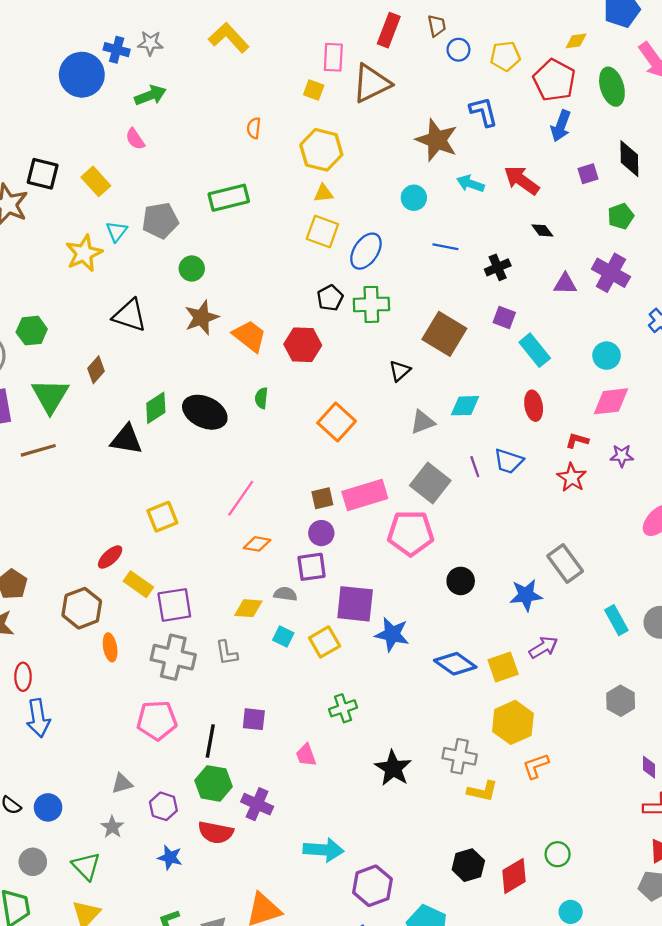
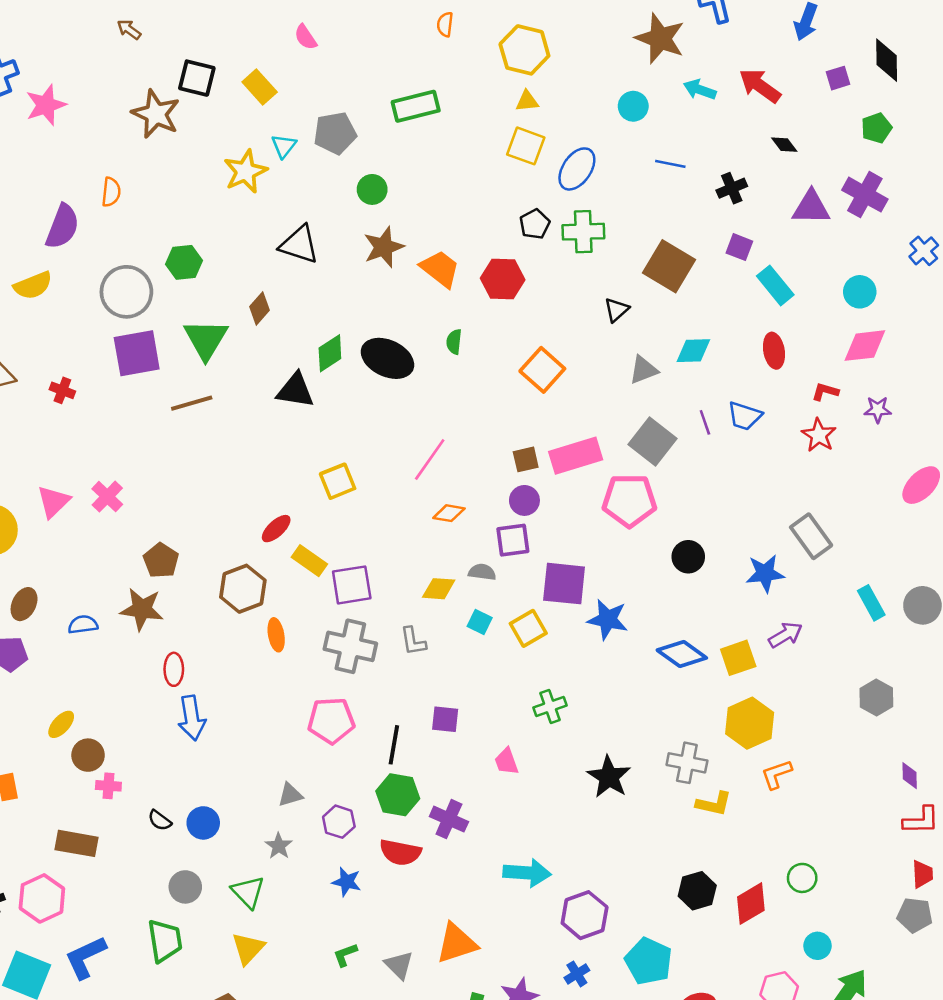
purple triangle: (565, 284) -> (811, 207), size x1.4

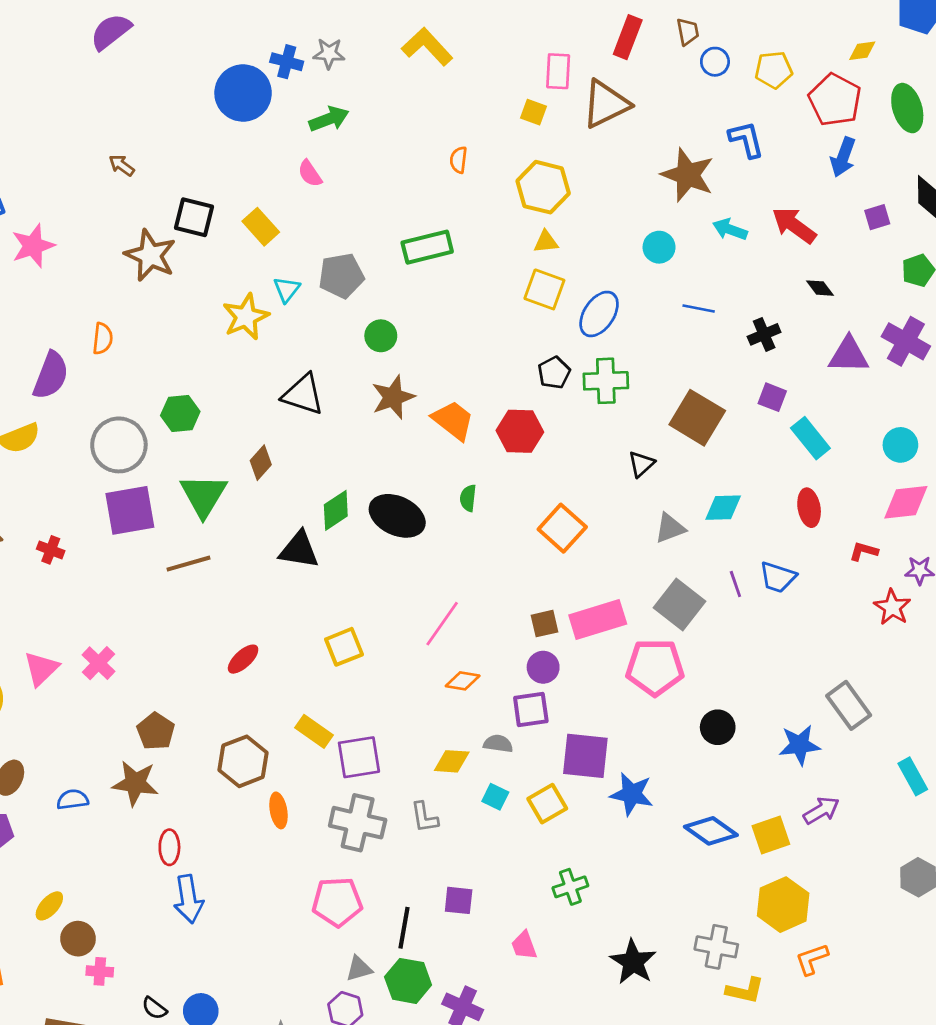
red star: (819, 435) -> (892, 607), moved
red ellipse: (276, 529) -> (243, 659), moved
gray triangle: (290, 795) -> (359, 969), moved

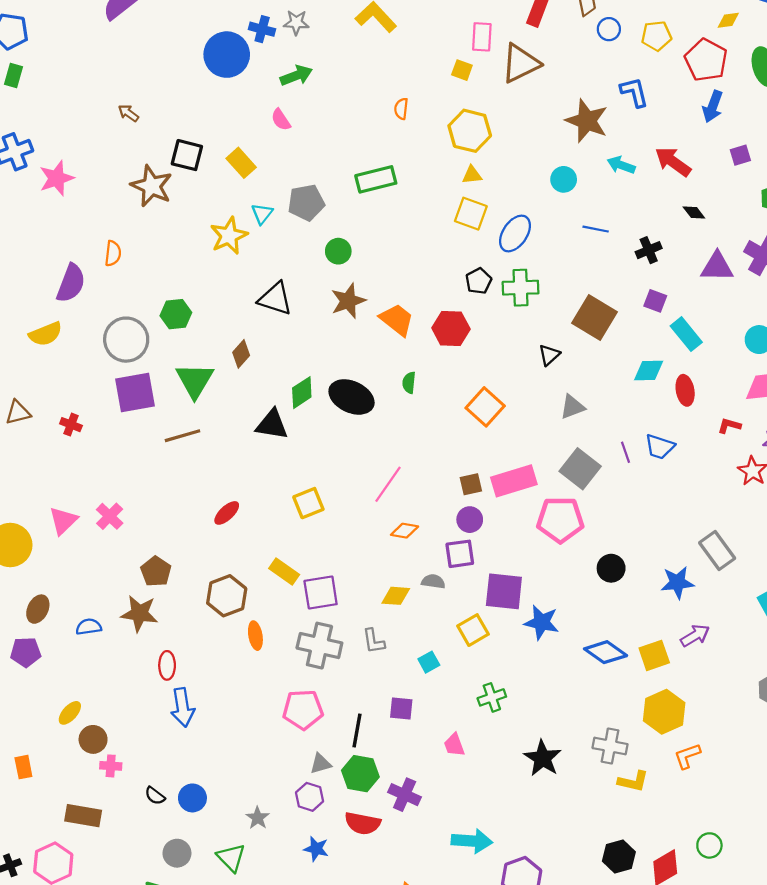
cyan diamond: (723, 508) -> (649, 370), moved
cyan square: (495, 797) -> (429, 662), moved, turned 35

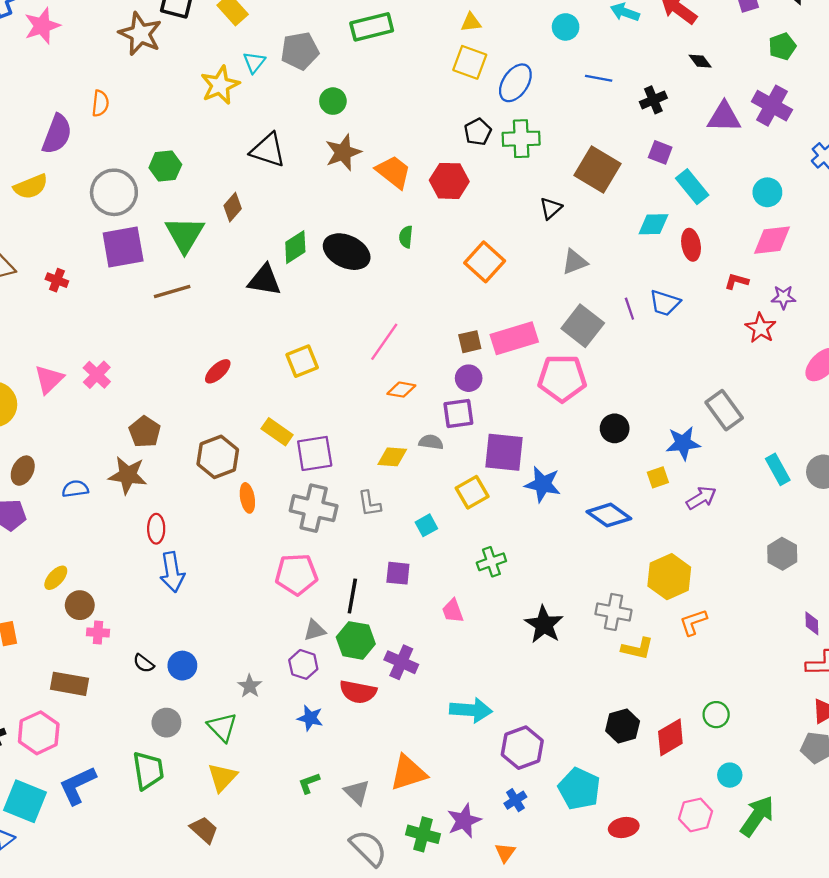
yellow square: (654, 655) -> (658, 477), moved, size x0.7

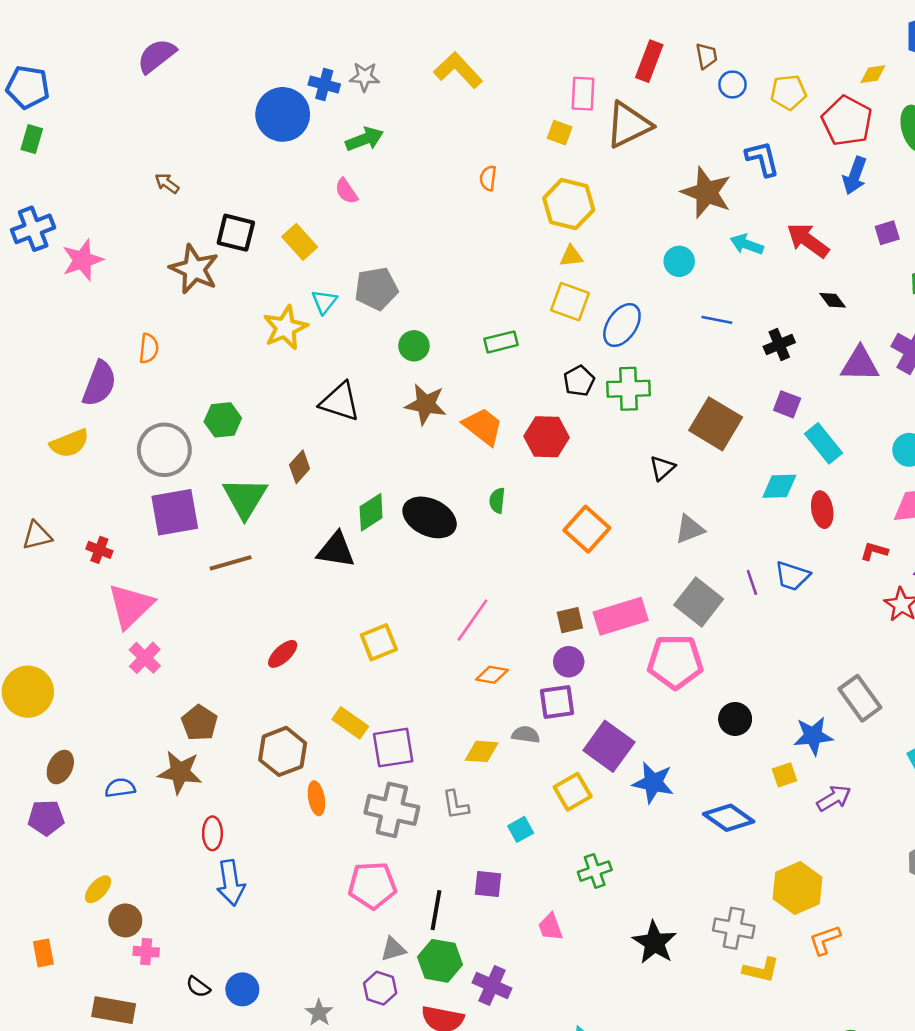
green rectangle: (372, 27) -> (501, 342), moved, size x0.7
brown star: (343, 152) -> (426, 404), turned 30
pink triangle: (49, 379) -> (131, 606), moved, size x1.4
purple square: (504, 452) -> (609, 746), turned 30

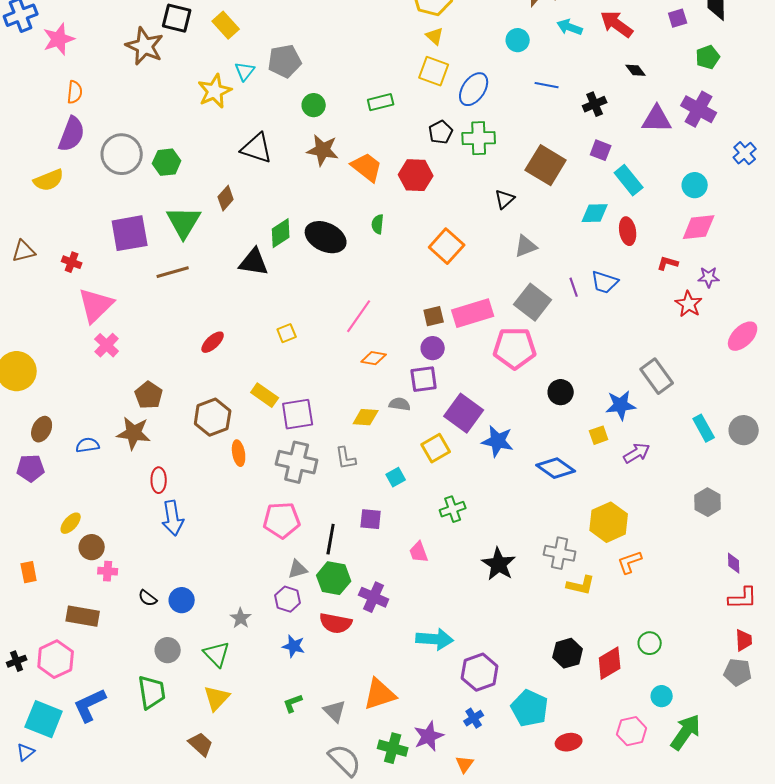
yellow triangle: (571, 256) -> (435, 36), turned 48
orange semicircle: (149, 348) -> (75, 92), moved
gray circle: (164, 450) -> (122, 154), moved
yellow square: (379, 642) -> (287, 333), size x0.7

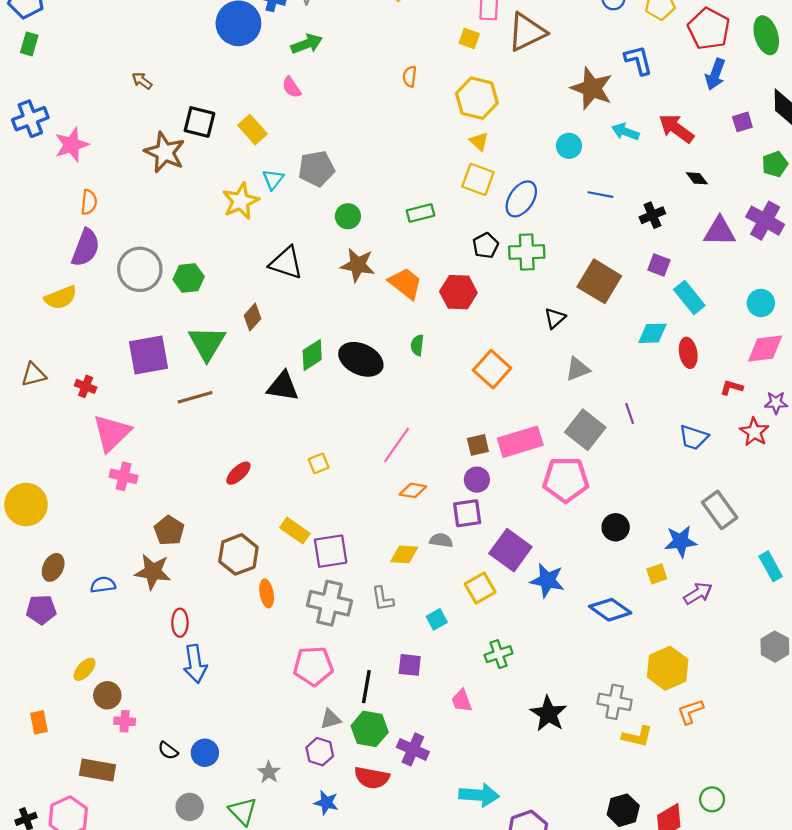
blue trapezoid: (605, 282) -> (694, 437), moved
pink cross: (107, 345) -> (124, 476), turned -30

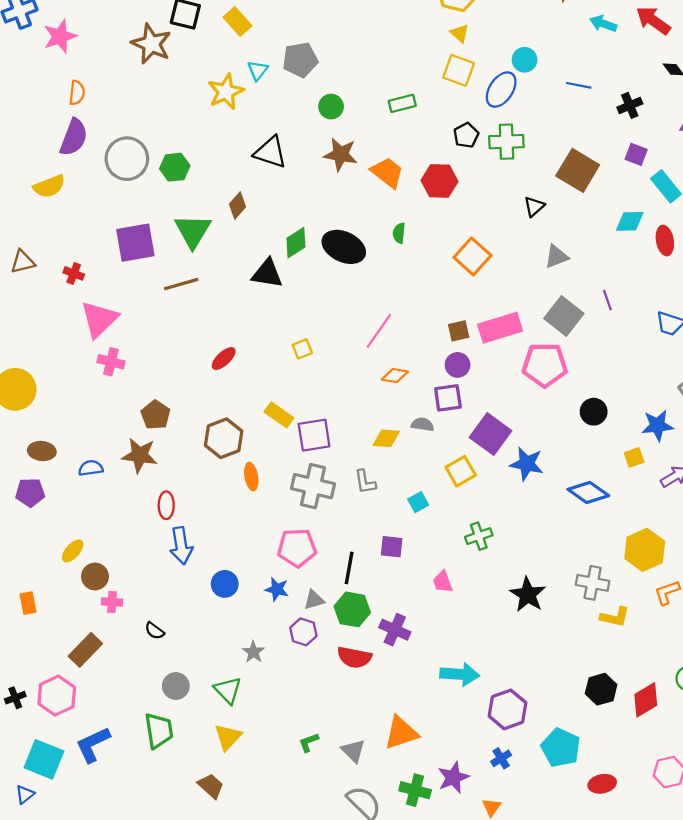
cyan circle: (569, 146) -> (525, 60), moved
brown ellipse: (53, 567) -> (42, 451), turned 70
blue circle: (205, 753) -> (225, 584), moved
brown rectangle: (98, 770) -> (85, 650), turned -56
blue star: (326, 803) -> (277, 589), moved

